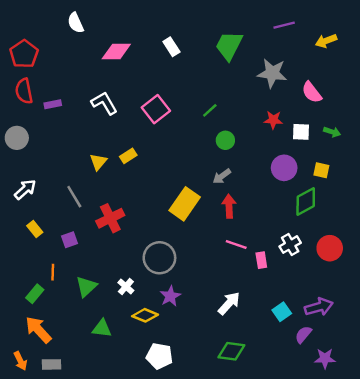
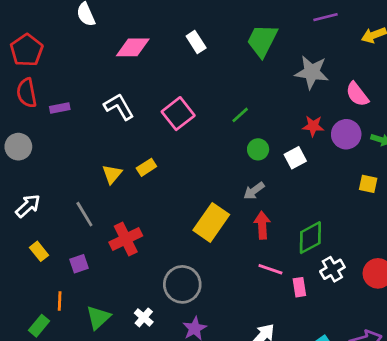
white square: (301, 132) -> (295, 158), moved, turned -30
purple circle: (284, 168) -> (346, 134), moved
green diamond: (306, 201) -> (310, 238), moved

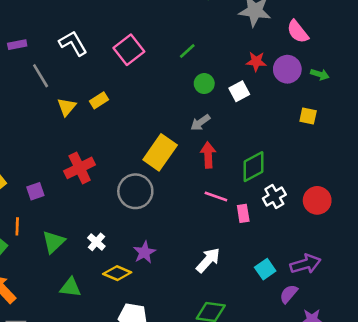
gray line: (84, 214) -> (41, 76), moved
gray circle: (182, 284) -> (135, 191), moved

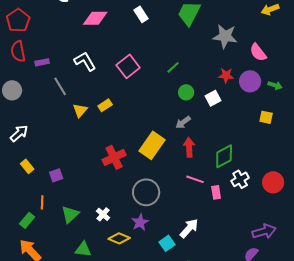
red cross: (80, 168) -> (114, 157), moved
gray circle: (135, 191) -> (146, 192), moved
cyan square: (265, 269) -> (167, 243), moved

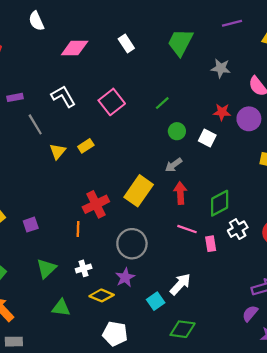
gray star: (225, 36) -> (221, 68), size x0.7
white square: (213, 98) -> (207, 138), turned -35
orange line: (42, 202) -> (78, 229), moved
white cross: (103, 214) -> (84, 268), turned 32

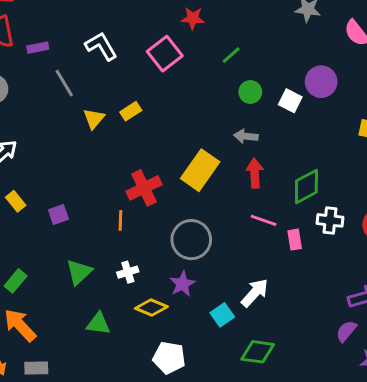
red star: (222, 112) -> (193, 18), moved
purple circle: (249, 119) -> (321, 82), moved
gray arrow: (174, 165) -> (246, 136), turned 42
white cross: (238, 229) -> (330, 220), turned 36

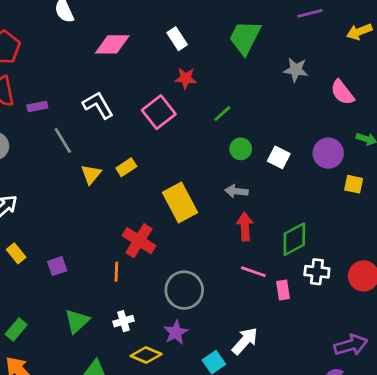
purple circle: (321, 82) -> (328, 153), moved
yellow rectangle: (200, 170) -> (180, 203), moved, turned -63
red cross: (144, 188) -> (139, 241), turned -32

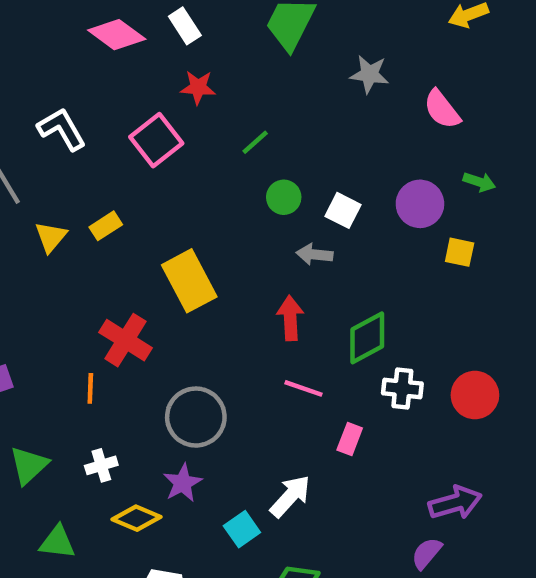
pink diamond: (112, 44) -> (117, 35), moved, turned 36
gray arrow: (236, 191) -> (314, 254), moved
pink rectangle: (283, 290) -> (350, 439), moved, turned 30

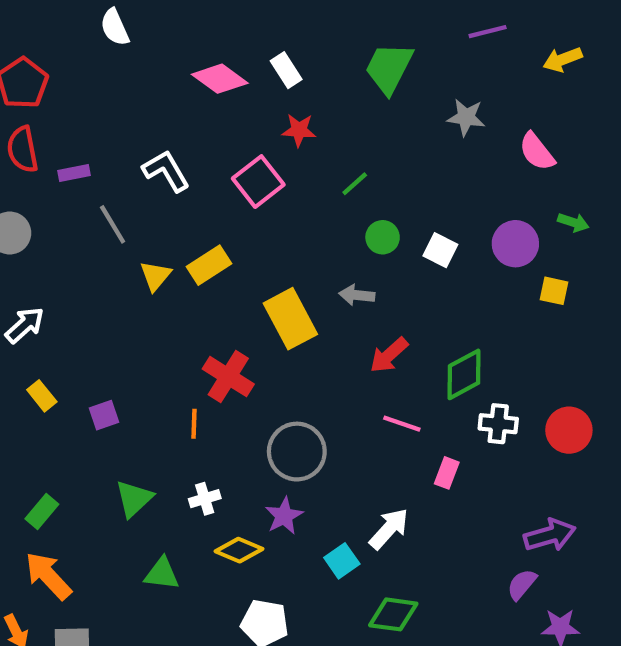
yellow rectangle: (106, 226) -> (209, 265), size x1.4
gray arrow: (314, 254) -> (357, 295), moved
red arrow: (290, 318) -> (389, 355), turned -129

